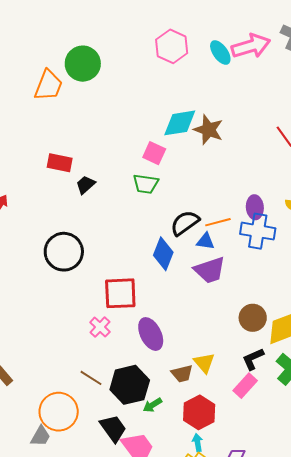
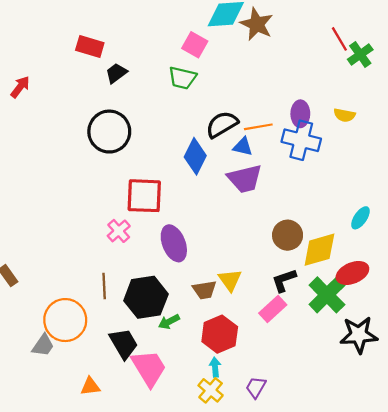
black circle: (64, 252) -> (109, 132), moved
brown line: (91, 378) -> (104, 286), turned 50

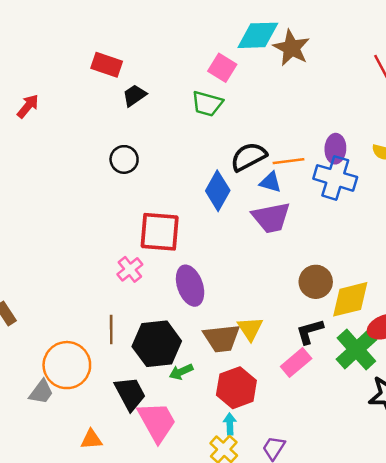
black circle: (109, 132) -> (124, 159), size x0.6
brown trapezoid: (204, 290) -> (222, 338), size x1.4

